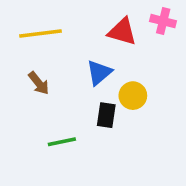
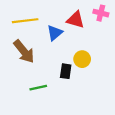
blue triangle: (99, 73) -> (55, 33), moved
brown arrow: (39, 83) -> (24, 51), size x1.6

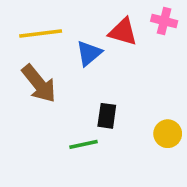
yellow circle: (82, 59) -> (168, 134), moved
green line: (38, 88) -> (84, 144), moved

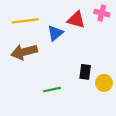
brown arrow: (39, 84) -> (24, 52), turned 115
black rectangle: (107, 116) -> (85, 72), moved

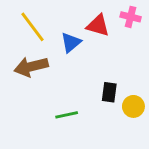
yellow line: (25, 21) -> (33, 27), turned 60

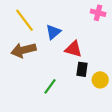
red triangle: (98, 25) -> (74, 49), moved
green line: (67, 115) -> (50, 86), turned -42

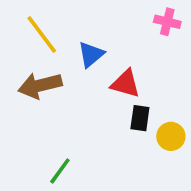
green line: (50, 86) -> (60, 171), moved

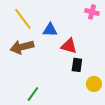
blue triangle: (91, 55) -> (50, 30), turned 42
yellow circle: (171, 136) -> (94, 84), moved

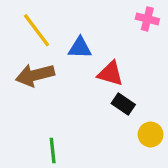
black rectangle: (77, 65) -> (123, 104), turned -64
green line: (33, 94) -> (53, 151), turned -42

